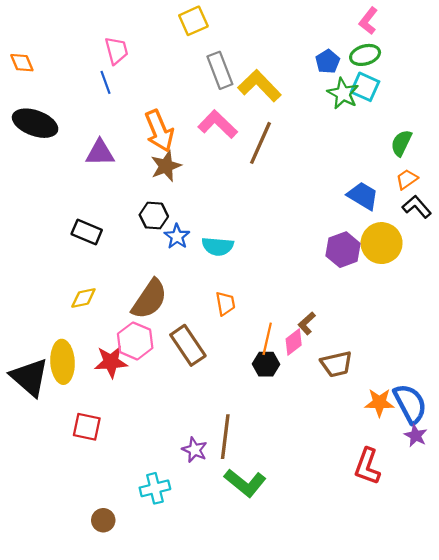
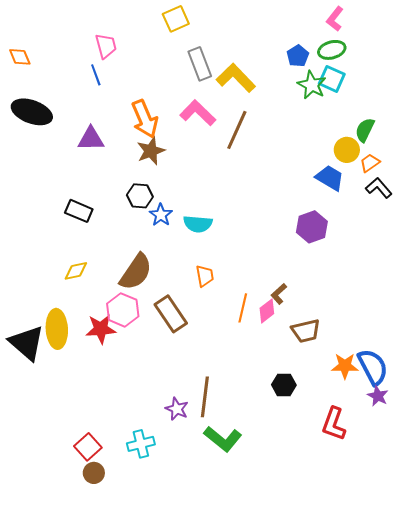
yellow circle: (382, 243) -> (347, 150), moved, size x0.7
black hexagon: (266, 364) -> (284, 385), moved
red square: (87, 427) -> (88, 447), moved, turned 36

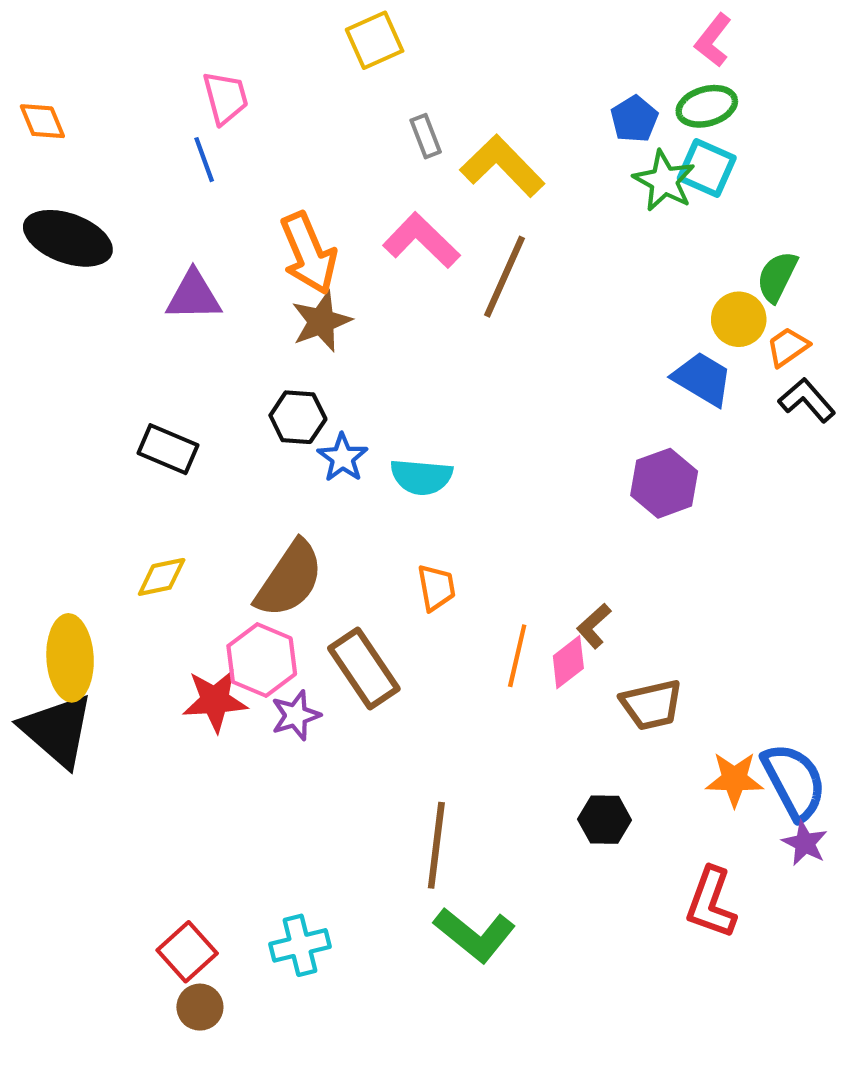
gray rectangle: (200, 64) -> (426, 136), size x0.6
yellow ellipse: (57, 329) -> (70, 658), moved
purple star: (177, 409) -> (296, 715), moved, turned 30

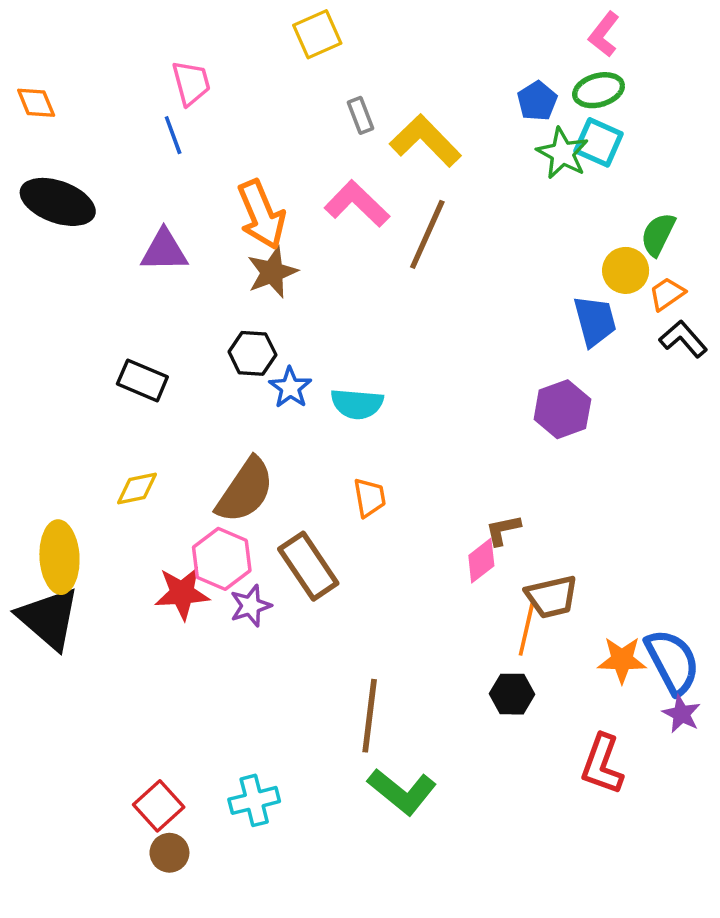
blue trapezoid: (703, 379) -> (595, 321), turned 44
brown L-shape: (594, 626) -> (503, 530), turned 30
orange line: (517, 656) -> (526, 629), moved

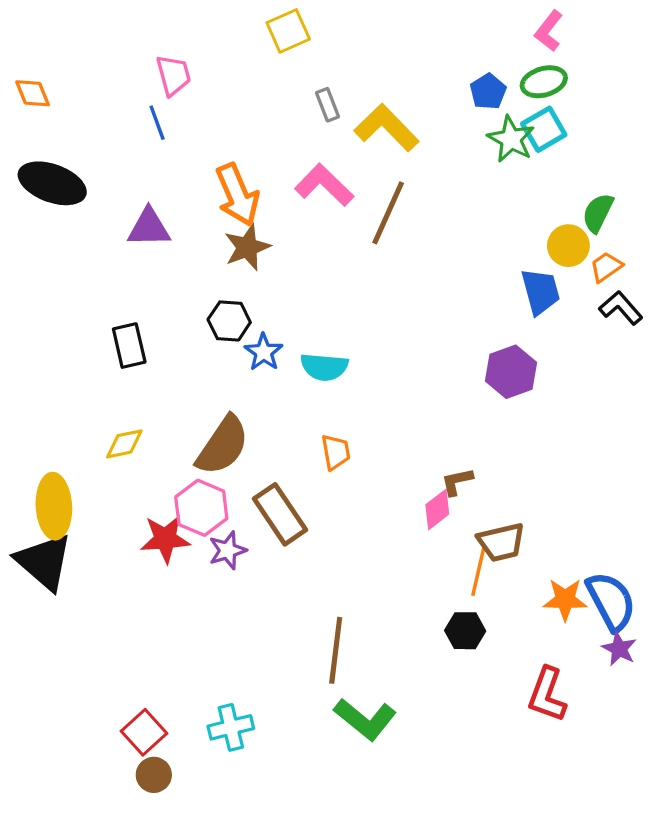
cyan square: (599, 142) -> (544, 129), turned 36
black rectangle: (142, 380) -> (129, 346), turned 54

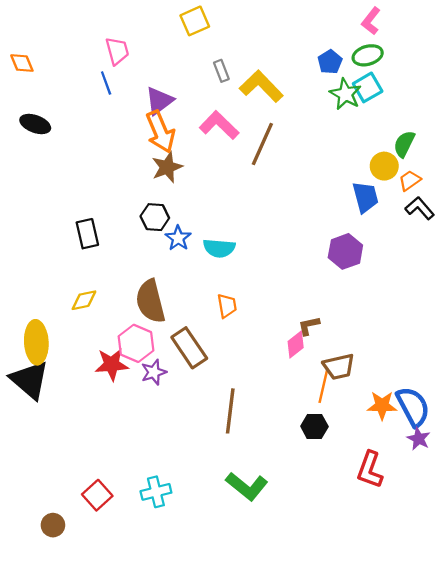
black ellipse: (52, 183) -> (35, 124), size x0.7
purple triangle: (149, 228) -> (159, 101), moved, turned -36
brown semicircle: (223, 446) -> (150, 301), turned 132
brown line: (336, 650) -> (230, 411), moved
brown circle: (154, 775) -> (53, 525), moved

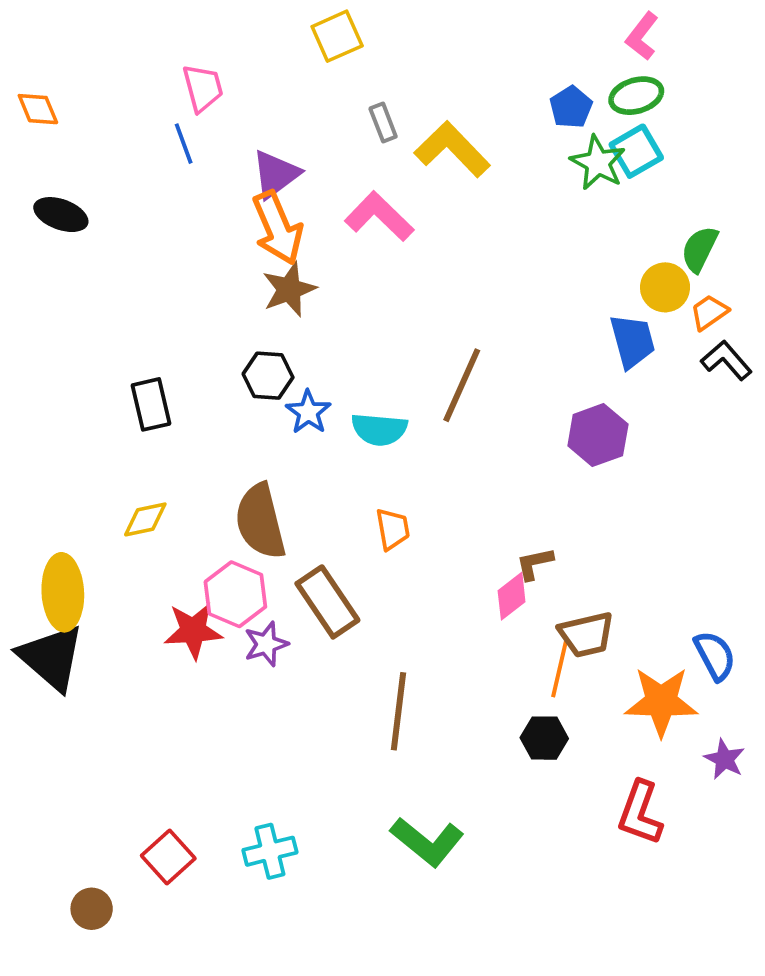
brown line: (262, 144) -> (462, 385), moved
orange star: (382, 405) -> (661, 702), size x1.4
blue semicircle: (413, 407) -> (715, 656), moved, size x0.7

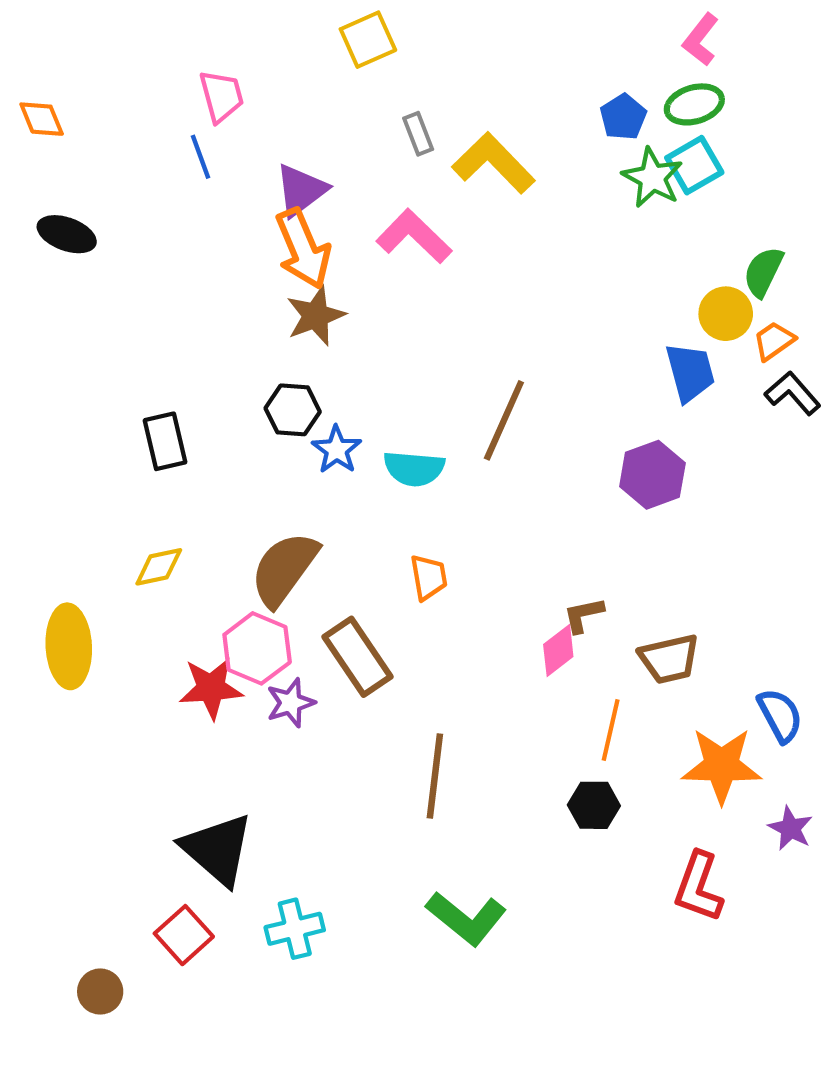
brown semicircle: (260, 521) -> (284, 569), turned 50
brown trapezoid: (586, 635) -> (669, 659), moved
black triangle: (51, 658) -> (217, 849), moved

